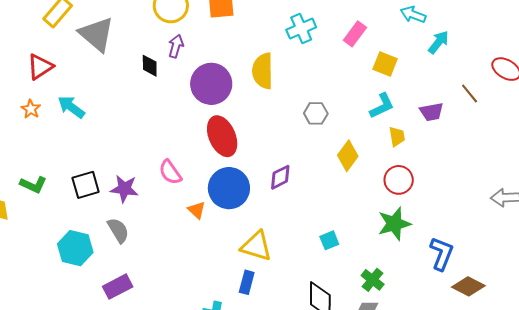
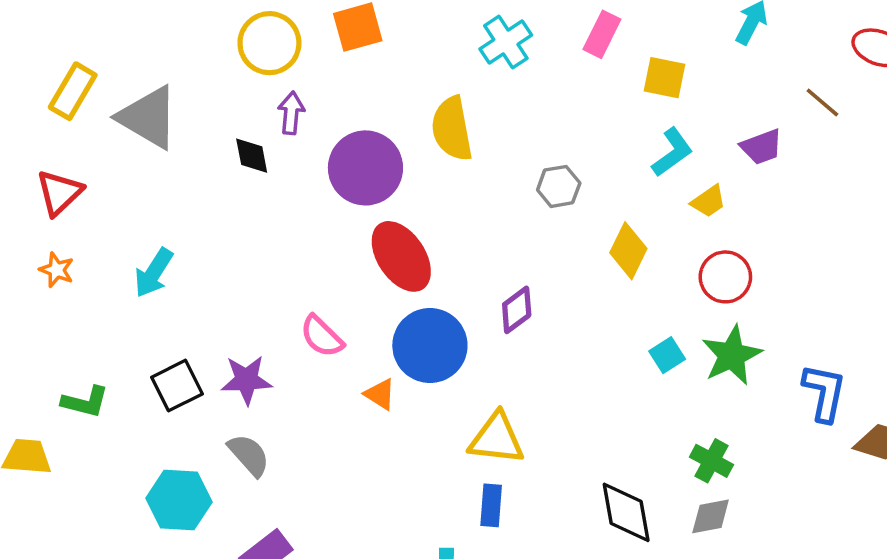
cyan arrow: (71, 107) -> (154, 273), moved, turned -84
yellow trapezoid: (397, 137) -> (709, 201), turned 75
cyan square: (329, 240) -> (667, 355), moved

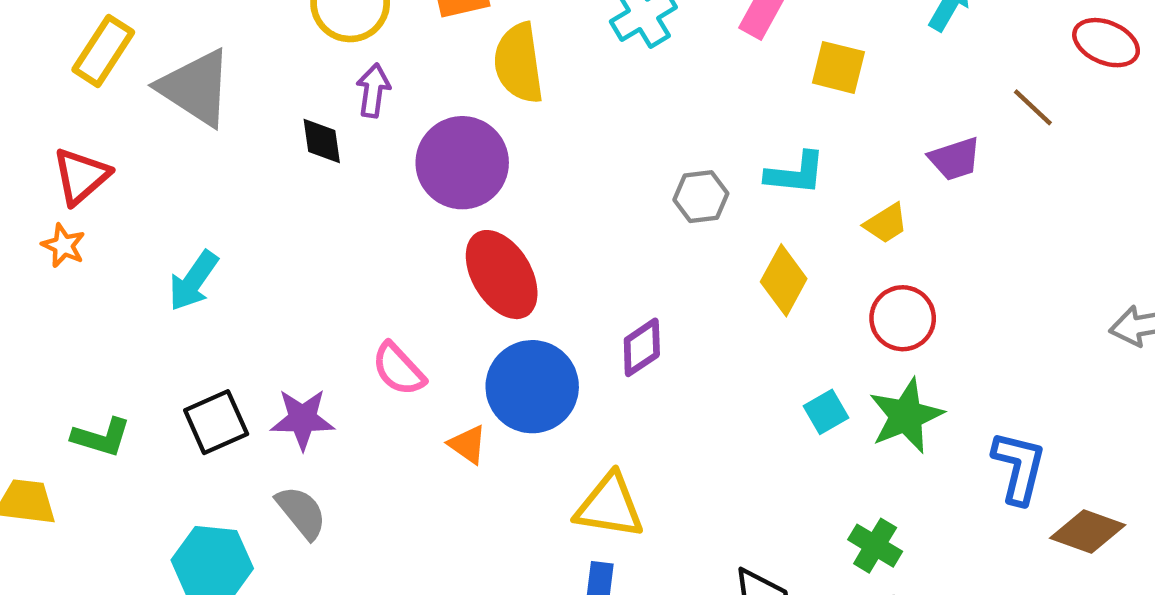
yellow semicircle: (452, 129) -> (519, 63), moved
cyan L-shape: (672, 152) -> (795, 173), moved, turned 39
orange star: (57, 270) -> (63, 245), moved

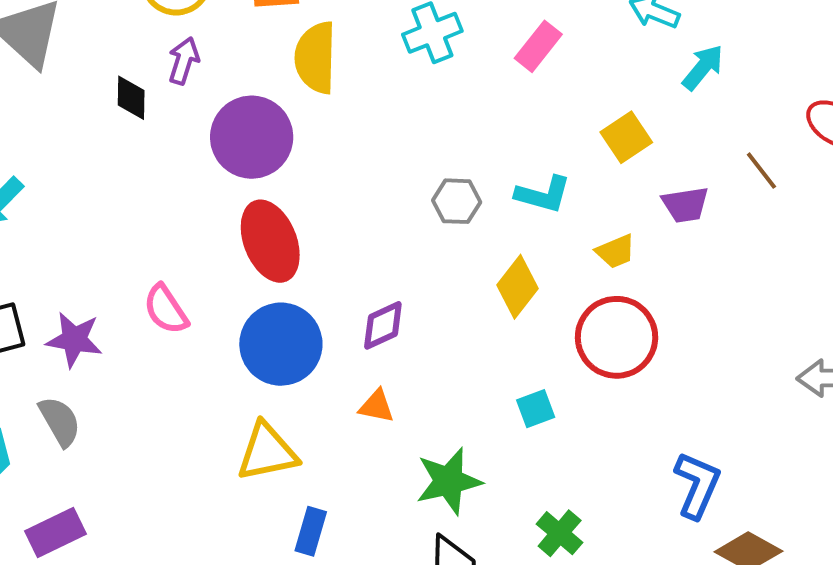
yellow square: (838, 67) -> (626, 137), moved, turned 33
red circle: (903, 318) -> (617, 337), size x1.4
green star: (906, 416) -> (449, 481), moved
orange triangle: (468, 444) -> (377, 406), moved, turned -33
yellow triangle: (610, 506) -> (267, 452), moved, turned -30

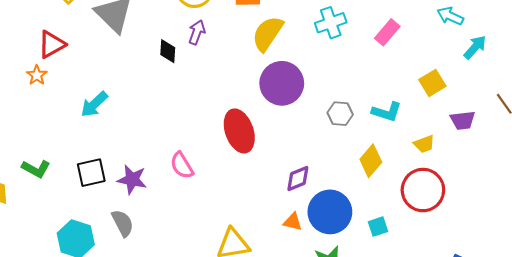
yellow semicircle: (316, 58) -> (268, 34), turned 30
purple circle: (252, 137) -> (282, 83), moved
blue circle: (281, 344) -> (330, 212), moved

